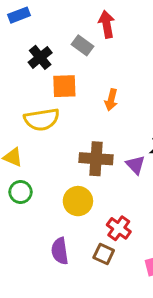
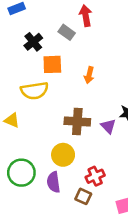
green circle: (20, 192) -> (21, 173), moved, size x1.5
red cross: (119, 228) -> (95, 176), turned 30
purple semicircle: (60, 251) -> (54, 182), moved

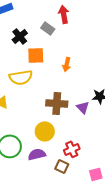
purple semicircle: (54, 182) -> (37, 154), turned 84

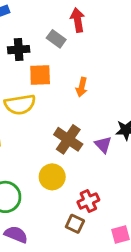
black cross: (20, 36) -> (19, 50), turned 35
brown cross: (57, 103) -> (68, 139), turned 30
purple semicircle: (37, 154) -> (16, 235), moved, turned 36

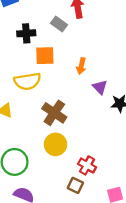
brown cross: (68, 139) -> (54, 113), moved
purple triangle: (103, 145) -> (100, 87), moved
red cross: (88, 201) -> (87, 165), turned -36

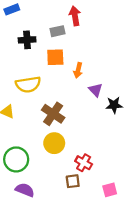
gray rectangle: (59, 24) -> (57, 31), turned -48
orange square: (45, 56) -> (55, 57), moved
brown square: (75, 185) -> (73, 181), turned -32

